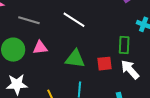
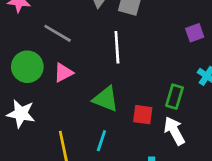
white line: (74, 20) -> (117, 47), turned 40
pink triangle: (40, 47) -> (63, 73), turned -35

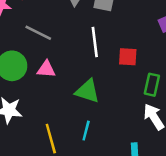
pink triangle: (63, 73) -> (46, 69), turned 36
red square: (143, 115) -> (128, 57), moved

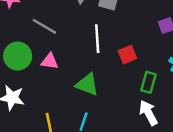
red square: (128, 57) -> (127, 55), turned -30

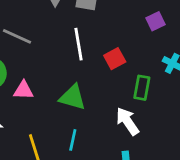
pink triangle: (50, 61) -> (23, 90), moved
white arrow: (148, 113) -> (128, 121), moved

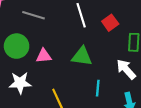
cyan line: (73, 140) -> (98, 88), moved

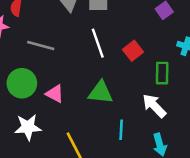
pink triangle: (44, 56) -> (55, 94), turned 35

